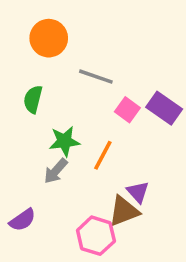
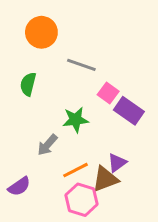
purple rectangle: (164, 108) -> (129, 111), moved
green star: (64, 141) -> (76, 120), moved
orange line: (103, 155) -> (76, 170), moved, turned 35
purple triangle: (138, 192) -> (117, 163), turned 36

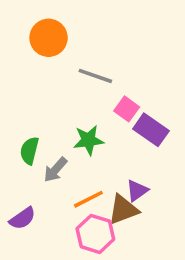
green semicircle: (28, 84) -> (29, 151), moved

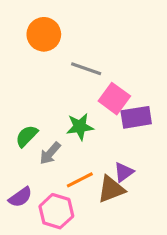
pink square: (127, 109) -> (114, 99), size x1.4
purple rectangle: (151, 130) -> (136, 117), turned -44
green semicircle: (29, 151) -> (27, 136), turned 30
pink hexagon: (95, 234) -> (56, 211), moved

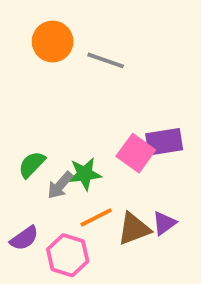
gray line: (86, 69) -> (106, 60), moved
pink square: (114, 99) -> (136, 153), moved
green star: (80, 127) -> (85, 174), moved
purple triangle: (124, 172) -> (164, 223), moved

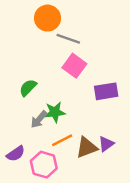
orange circle: (53, 41) -> (47, 18), moved
pink square: (136, 153) -> (74, 66), moved
green semicircle: (32, 164) -> (28, 88), moved

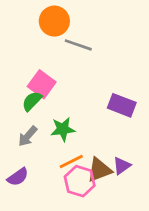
pink square: (74, 66) -> (42, 84), moved
purple rectangle: (106, 91) -> (122, 105), turned 30
gray arrow: (39, 119) -> (28, 136), moved
pink hexagon: (44, 165) -> (80, 181), moved

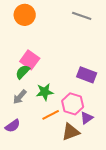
orange circle: (54, 21) -> (25, 15), moved
gray line: (78, 45) -> (82, 16), moved
brown triangle: (99, 170) -> (71, 132), moved
pink hexagon: (80, 181) -> (73, 104), moved

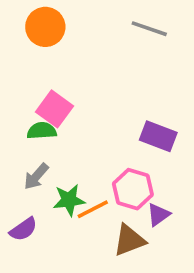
green semicircle: (23, 72) -> (42, 131), turned 42
green star: (45, 92) -> (69, 200), moved

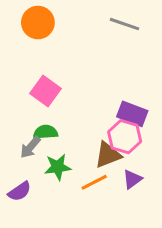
green semicircle: (42, 131) -> (45, 132), moved
pink hexagon: (133, 189) -> (125, 137), moved
orange line: (93, 209) -> (94, 182), moved
brown triangle: (129, 240) -> (108, 155), moved

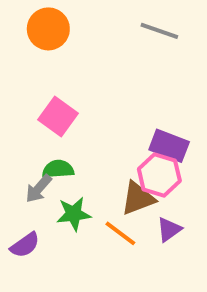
orange line: (94, 182) -> (120, 233), turned 64

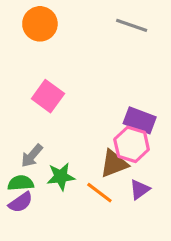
green semicircle: (58, 169) -> (21, 183), moved

